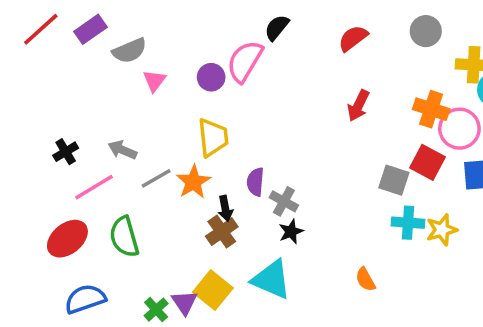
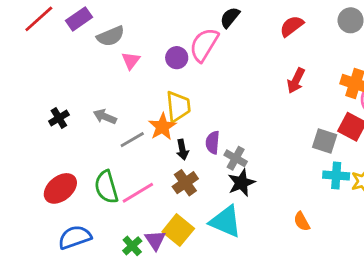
orange star: (193, 182) -> (162, 127), moved
pink line: (94, 187) -> (138, 193), moved
black arrow: (225, 208) -> (182, 150), moved
black star: (291, 232) -> (241, 183), size x1.4

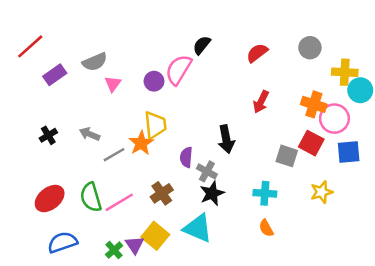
purple rectangle: (79, 19) -> (55, 75), moved
black arrow: (182, 150) -> (226, 139), moved, size x1.5
cyan cross: (336, 175) -> (265, 193), moved

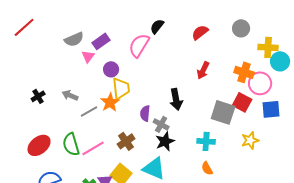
purple rectangle: (55, 75) -> (101, 41), moved
purple circle: (154, 81) -> (111, 69), moved
gray square: (287, 156) -> (223, 112), size x1.4

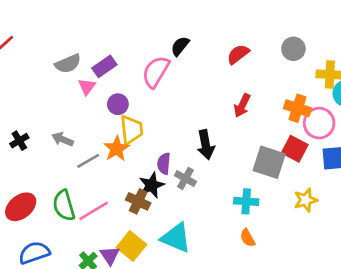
brown cross: (126, 141) -> (138, 201), turned -30
black star: (165, 141) -> (152, 185), moved

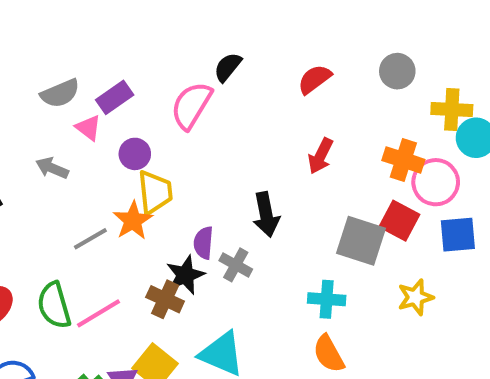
pink triangle: (87, 87) -> (88, 128), turned -30
gray arrow: (63, 139) -> (52, 168), moved
orange semicircle: (248, 238) -> (329, 354), size x1.4

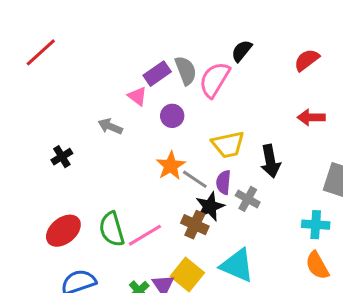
gray semicircle: (60, 93) -> (186, 71), moved, turned -88
red arrow: (321, 156) -> (311, 117), turned 64
yellow trapezoid: (155, 192) -> (228, 145), moved, turned 84
gray line: (90, 239) -> (195, 179), moved, turned 64

